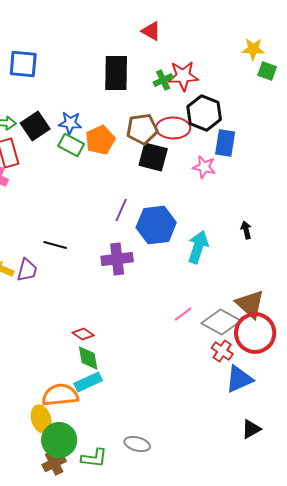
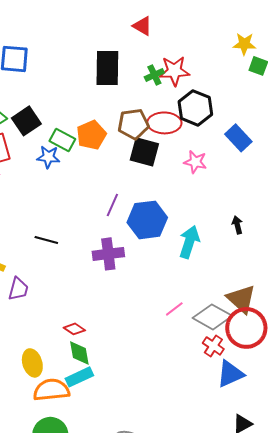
blue star: (70, 123) -> (48, 157), moved
blue rectangle: (225, 143) -> (238, 138), moved, turned -52
purple trapezoid: (27, 270) -> (18, 289), moved
yellow ellipse: (41, 419) -> (32, 363), moved

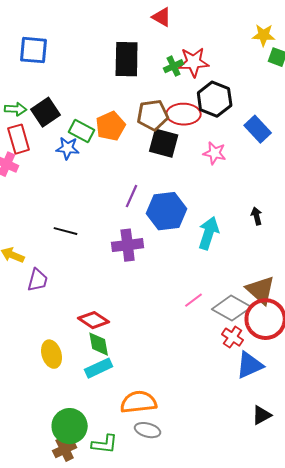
red diamond: (74, 329) -> (94, 320), size x1.4
orange semicircle: (51, 390) -> (139, 402), moved

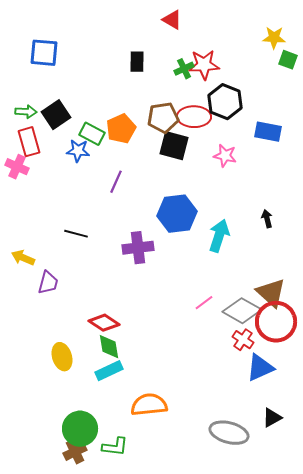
black rectangle: (127, 59) -> (137, 62), size x0.6
blue rectangle: (258, 129) -> (268, 132), turned -36
purple line: (132, 196) -> (116, 182), moved
gray ellipse: (148, 430) -> (229, 433), moved, size x1.5

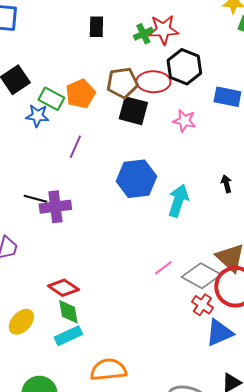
purple cross: (138, 248) -> (55, 207), moved
yellow ellipse: (62, 357) -> (21, 322), turned 60

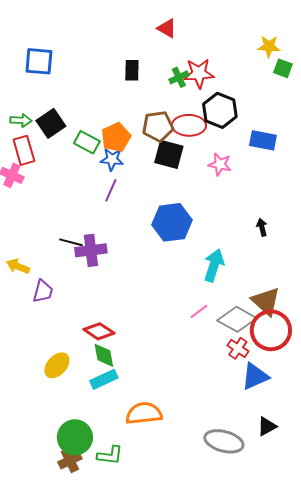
blue star: (37, 116) -> (112, 159), moved
cyan arrow: (178, 201) -> (214, 265), moved

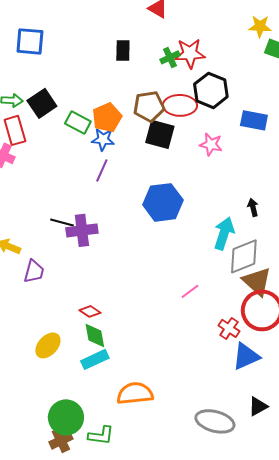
cyan arrow: (214, 265) -> (224, 233), moved
gray diamond: (237, 319) -> (244, 256), moved, turned -51
red diamond: (99, 331) -> (90, 311), size x0.7

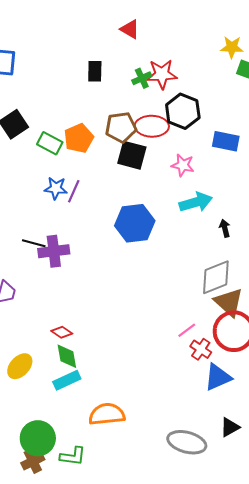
blue star: (103, 139) -> (56, 188), moved
cyan arrow: (224, 233) -> (196, 202), moved, turned 56
pink line: (190, 291) -> (187, 330), moved

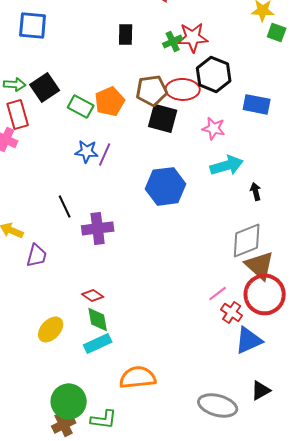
black line: (34, 243) -> (65, 206), turned 50
purple cross: (54, 251) -> (98, 228), moved

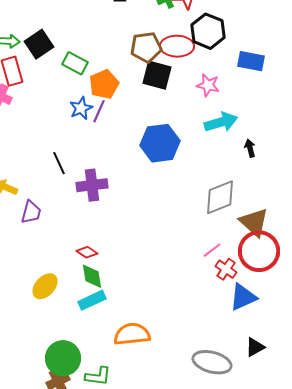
orange pentagon: (110, 101) -> (104, 84), moved
blue star: (87, 151) -> (81, 108), turned -30
gray diamond: (247, 240) -> (220, 197), moved

